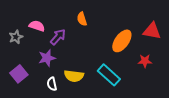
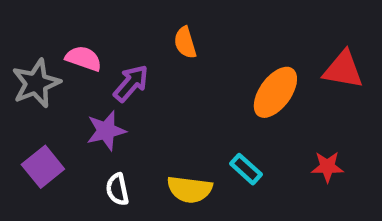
gray star: (16, 37) -> (36, 83), size x1.5
red star: (145, 61) -> (327, 167), moved
cyan rectangle: (109, 75) -> (246, 169), size x0.6
yellow semicircle: (74, 76) -> (190, 189), moved

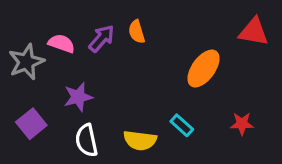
red triangle: (343, 70) -> (254, 32), moved
purple arrow: (131, 83) -> (102, 38), moved
white semicircle: (117, 189) -> (87, 140), size x1.4

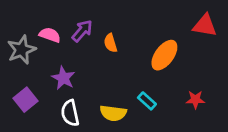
orange semicircle: (137, 32) -> (110, 43), moved
purple star: (78, 97) -> (63, 78), turned -30

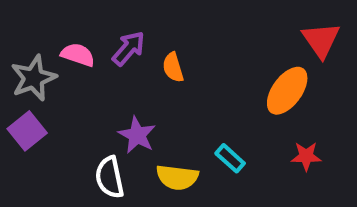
red triangle: (205, 25) -> (321, 40), turned 45
orange ellipse: (164, 55) -> (287, 91), moved
purple star: (63, 78) -> (137, 135), moved
purple square: (26, 100) -> (27, 131), moved

